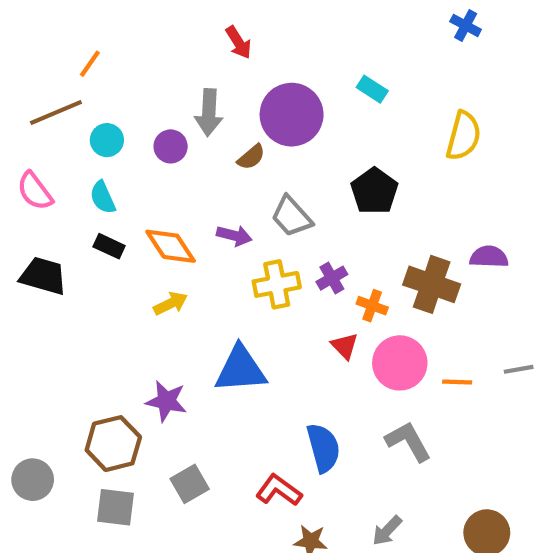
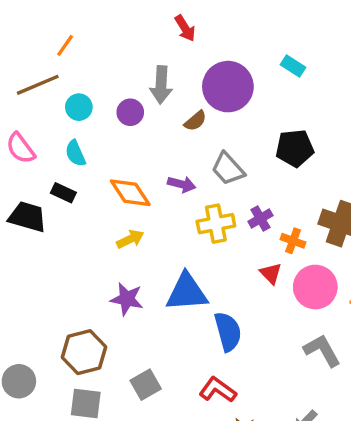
black pentagon: (374, 191) -> (295, 148), turned 30
black rectangle: (109, 246) -> (63, 193), moved
purple star: (166, 401) -> (127, 299), moved
blue semicircle: (323, 448) -> (228, 332), moved

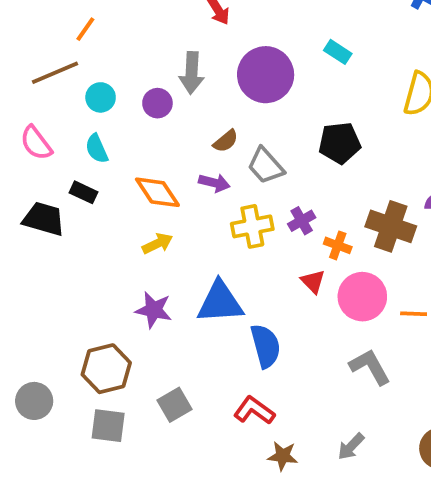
brown semicircle: (195, 121) -> (226, 141), moved

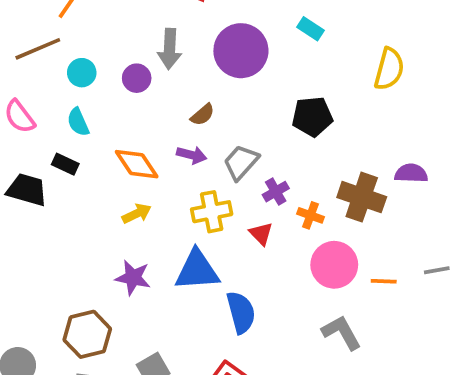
gray trapezoid: (266, 166) -> (241, 162), moved, turned 84
yellow cross: (252, 226) -> (212, 212), moved
red triangle: (313, 281) -> (261, 234), moved

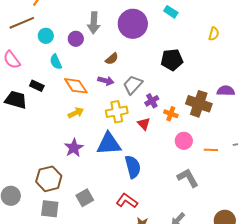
yellow semicircle: (389, 69) -> (214, 34), size x0.6
cyan semicircle: (78, 122) -> (56, 62), moved
pink circle: (334, 265) -> (184, 141), size x0.7
purple star: (133, 278) -> (74, 148), turned 30

